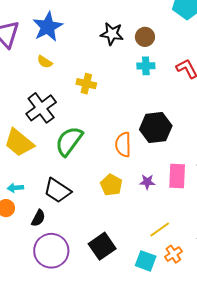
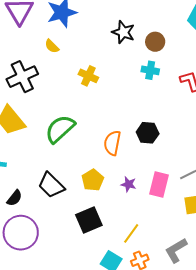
black cross: (41, 108) -> (22, 77), moved
black hexagon: (156, 128) -> (148, 133), size x0.7
black trapezoid: (57, 191) -> (51, 185), moved
yellow line: (160, 230) -> (131, 233), turned -30
black square: (102, 246) -> (89, 220), moved

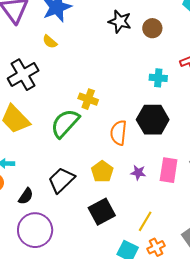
cyan cross: (150, 70) -> (158, 78), moved
yellow cross: (88, 76) -> (88, 99), moved
black hexagon: (148, 133) -> (153, 120), size x1.4
black trapezoid: (51, 185) -> (61, 180), turned 96

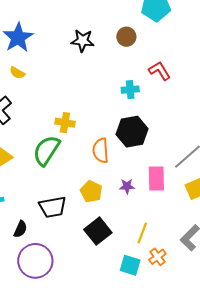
brown circle: (152, 28) -> (126, 37), moved
black trapezoid: (61, 180) -> (53, 207), turned -136

